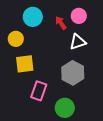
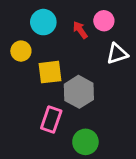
white triangle: (78, 42) -> (117, 54), moved
yellow square: (25, 64) -> (50, 72), moved
gray hexagon: (73, 73) -> (79, 92), moved

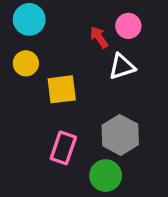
cyan circle: (43, 22) -> (29, 19), moved
white triangle: (117, 54) -> (122, 67), moved
gray hexagon: (79, 92) -> (120, 135), moved

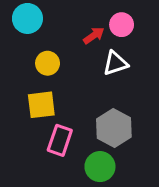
red arrow: (99, 37) -> (94, 35), turned 90
yellow circle: (26, 63) -> (48, 63), moved
yellow square: (62, 89) -> (41, 105), moved

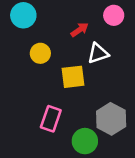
pink circle: (122, 25) -> (114, 15), moved
yellow square: (41, 105) -> (73, 77), moved
gray hexagon: (114, 128) -> (111, 119), moved

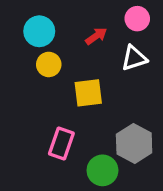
cyan circle: (23, 15) -> (39, 31), moved
white triangle: (98, 53) -> (134, 58), moved

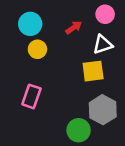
yellow square: (88, 93) -> (93, 71), moved
pink rectangle: (61, 144) -> (31, 96), moved

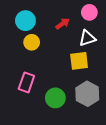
green circle: (79, 130) -> (55, 98), moved

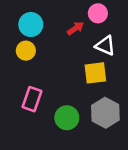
pink circle: (89, 12) -> (98, 13), moved
white triangle: (87, 38) -> (105, 46), turned 42
yellow circle: (32, 42) -> (26, 51), moved

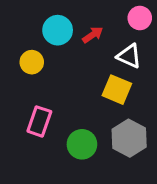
pink circle: (98, 13) -> (140, 18), moved
cyan circle: (31, 25) -> (58, 30), moved
yellow square: (95, 73) -> (117, 90), turned 30

